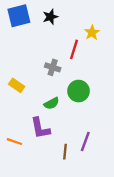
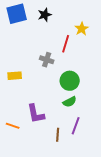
yellow rectangle: (17, 85) -> (15, 76), turned -40
green semicircle: (52, 103) -> (70, 102), moved

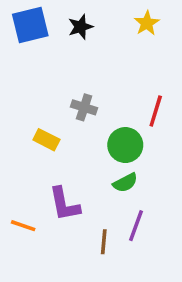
yellow star: (82, 29) -> (147, 23), moved
red line: (66, 44) -> (156, 111), moved
yellow rectangle: (15, 76) -> (46, 140), moved, turned 32

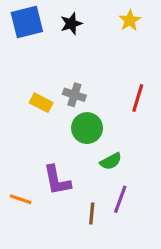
yellow rectangle: (46, 140) -> (41, 103), moved
green circle: (125, 145) -> (87, 128), moved

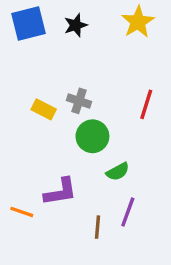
yellow star: (130, 20) -> (138, 22), size x1.4
purple L-shape: (57, 180) -> (60, 192), turned -88

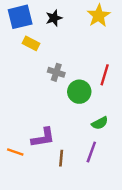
yellow rectangle: (44, 109) -> (31, 43), moved
green circle: (92, 136) -> (79, 92), moved
green semicircle: (118, 172) -> (100, 123), moved
brown line: (97, 227) -> (61, 158), moved

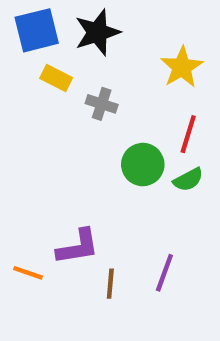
yellow star: (99, 16) -> (182, 67), moved
black star: (54, 18) -> (97, 32), size x1.5
gray cross: (56, 72) -> (102, 104), moved
green semicircle: (100, 123) -> (188, 180), moved

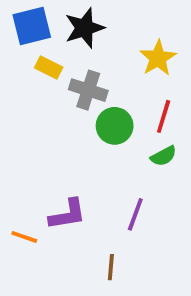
gray cross: (102, 104) -> (88, 90), size x1.4
green circle: (143, 165) -> (115, 126), moved
purple line: (164, 273) -> (135, 214), moved
brown line: (110, 284) -> (111, 267), moved

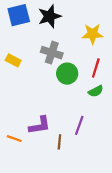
yellow star: (158, 58) -> (92, 34), turned 30
yellow rectangle: (49, 67) -> (13, 60), moved
brown line: (111, 267) -> (59, 142), moved

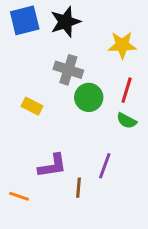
yellow rectangle: (13, 60) -> (32, 106), moved
green semicircle: (96, 91) -> (127, 121), turned 56
orange line: (14, 139) -> (19, 196), moved

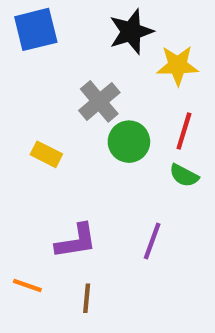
black star: (65, 22) -> (131, 32), moved
gray cross: (68, 70) -> (99, 101), turned 32
brown line: (79, 188) -> (87, 298), moved

